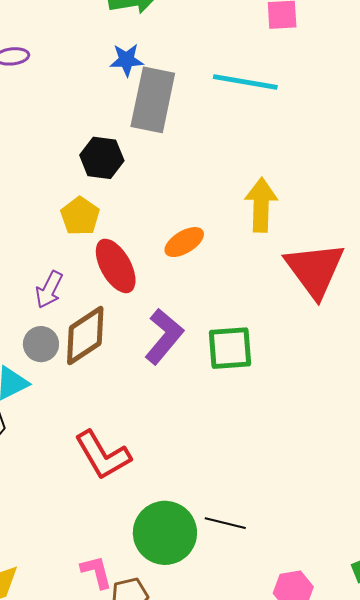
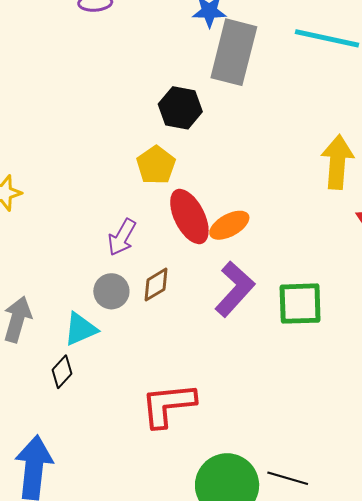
orange ellipse: (184, 242) -> (229, 225), moved
brown diamond: (85, 335) -> (156, 285), size x0.6
red L-shape: (103, 455) -> (168, 405), turned 112

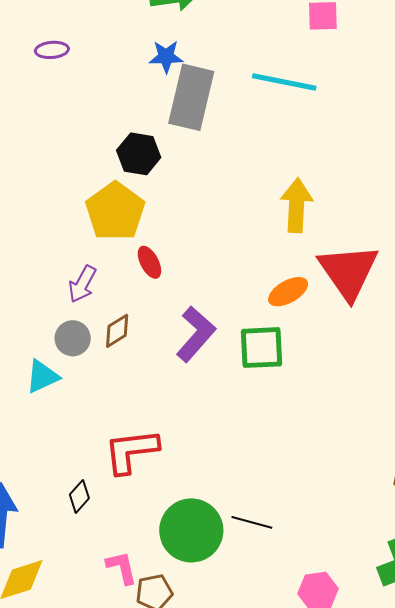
yellow pentagon: (156, 165) -> (115, 211), size x1.5
red ellipse: (189, 217) -> (149, 262), size x0.6
orange ellipse: (229, 225) -> (288, 292), moved
black diamond: (62, 372) -> (79, 496), moved

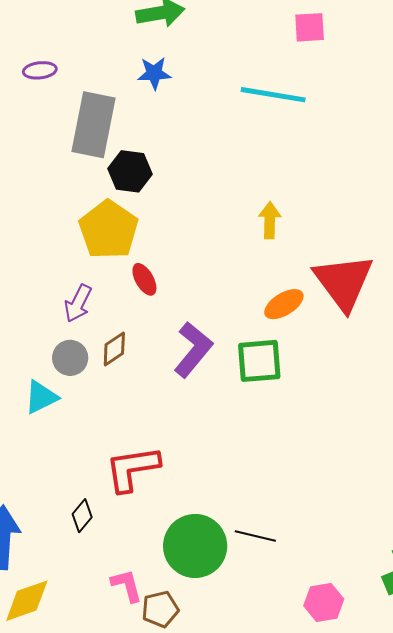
gray rectangle: (191, 97) -> (94, 125), moved
yellow arrow: (297, 205) -> (270, 220), moved, size x0.7

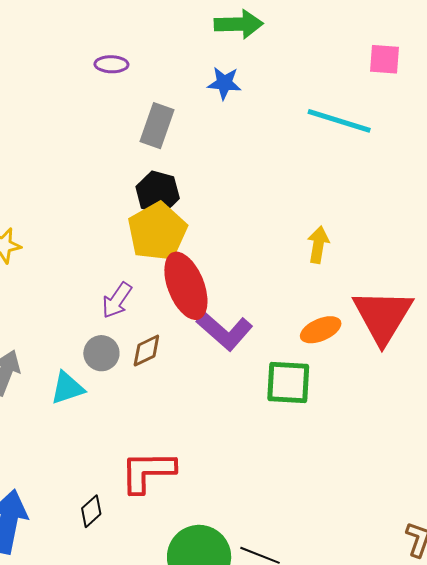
gray rectangle: (94, 125) -> (157, 126), size x0.7
black hexagon: (130, 171) -> (158, 193), moved
red ellipse: (144, 279) -> (186, 286), size x2.0
purple L-shape: (193, 350) -> (225, 331), moved, turned 84

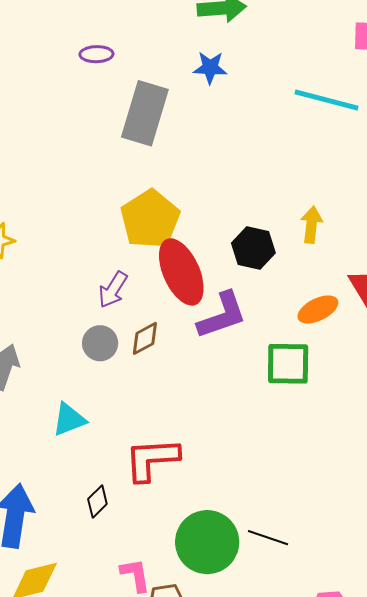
gray rectangle: (157, 126) -> (145, 113), size x1.4
black hexagon: (158, 193) -> (253, 248), moved
purple L-shape: (225, 331) -> (222, 315), turned -58
cyan triangle: (67, 388) -> (69, 420), moved

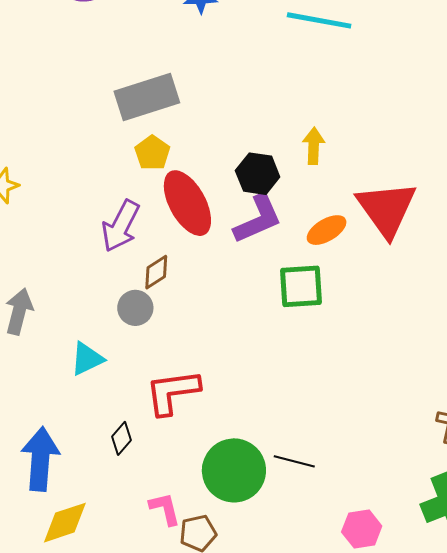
gray rectangle: (145, 113) -> (147, 97), moved, turned 60
yellow pentagon: (150, 219) -> (152, 153), size x0.6
purple arrow: (113, 290) -> (121, 226), size x1.4
purple L-shape: (222, 315) -> (258, 219), moved
gray circle: (100, 343) -> (135, 308), moved

